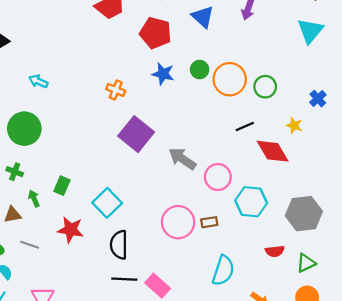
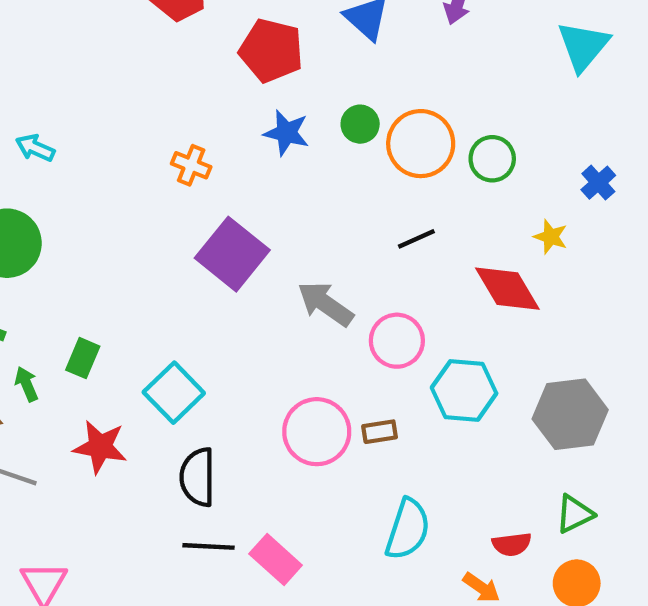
black line: (245, 126) -> (416, 239), moved
red semicircle: (275, 251) -> (512, 544), moved

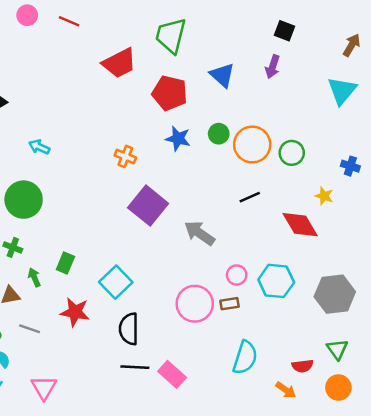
blue cross: (598, 183) -> (350, 166), turned -30
pink circle: (397, 341) -> (237, 275), moved, size x0.7
green triangle: (575, 514) -> (337, 349), turned -40

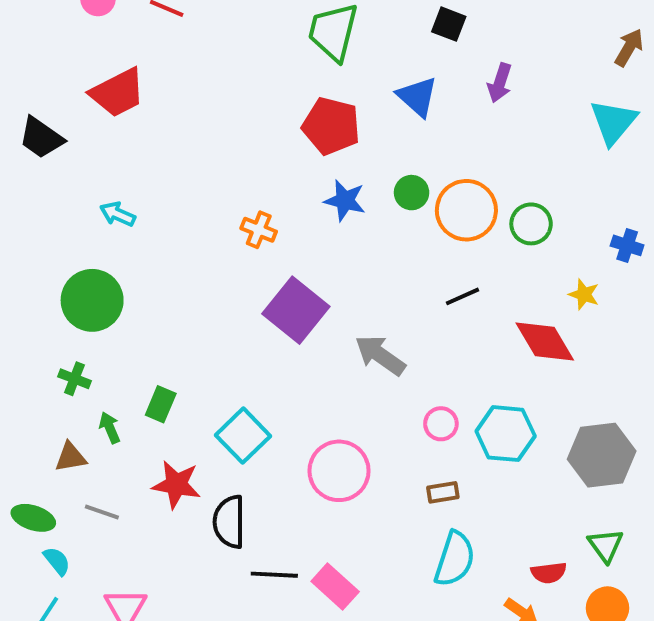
black square: (285, 31) -> (449, 24), moved
red trapezoid: (119, 63) -> (118, 93), moved
pink circle: (195, 304) -> (339, 471), moved
brown rectangle: (229, 304) -> (443, 492), moved
black semicircle: (129, 329) -> (229, 522), moved

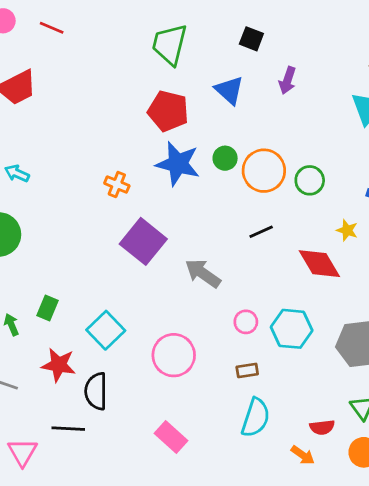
blue star: (345, 200) -> (178, 164), size x1.5
black line: (274, 575) -> (68, 429), moved

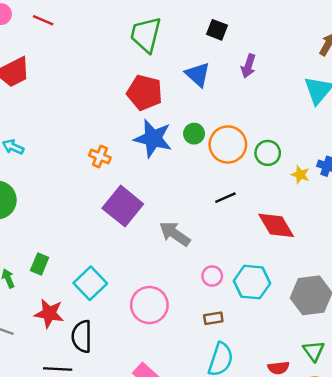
yellow star: (347, 230) -> (300, 175), moved

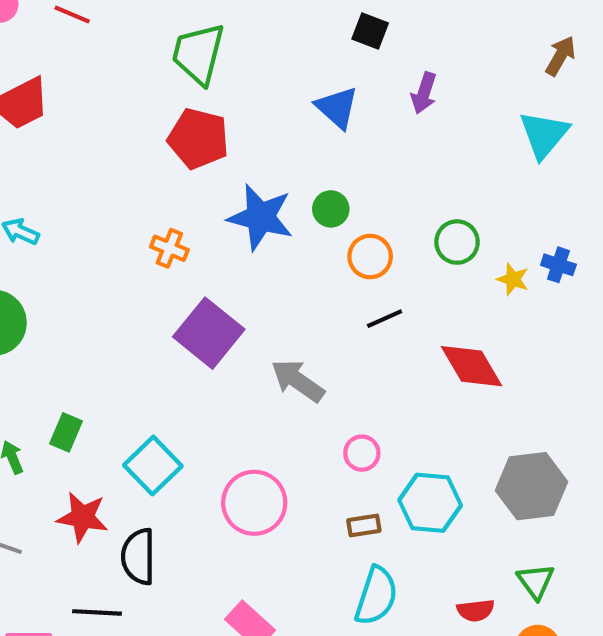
green trapezoid: (146, 35) -> (198, 54), moved
red pentagon: (145, 93) -> (198, 139), moved
orange circle: (228, 144) -> (370, 257), moved, size x0.7
cyan hexagon: (252, 282) -> (430, 503), moved

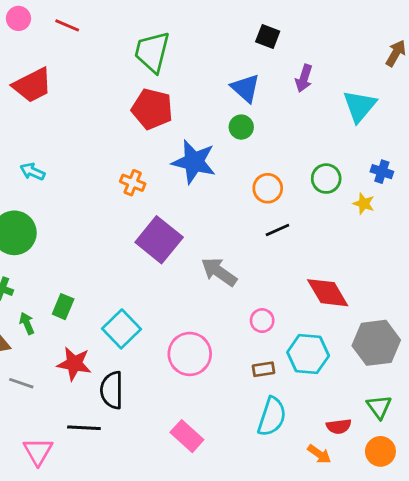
cyan triangle: (544, 134) -> (360, 106), moved
green circle: (331, 209) -> (241, 127), moved
blue cross: (558, 265) -> (382, 172), moved
red diamond: (471, 366) -> (328, 293), moved

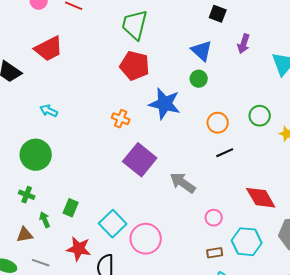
pink circle: (190, 354) -> (146, 239), moved

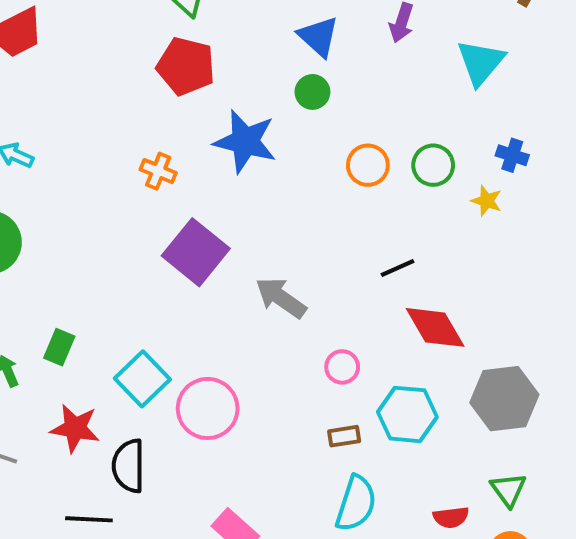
orange circle: (218, 123) -> (368, 165), moved
black line: (225, 153) -> (398, 268), moved

